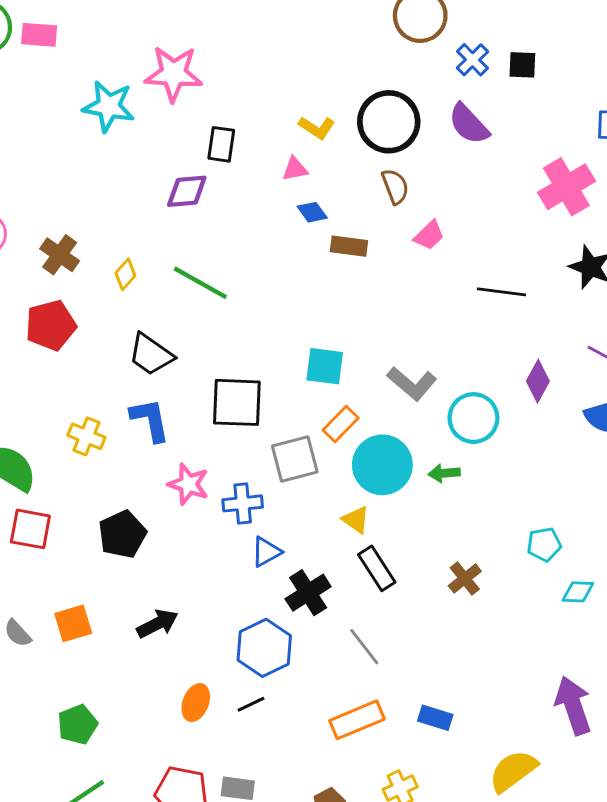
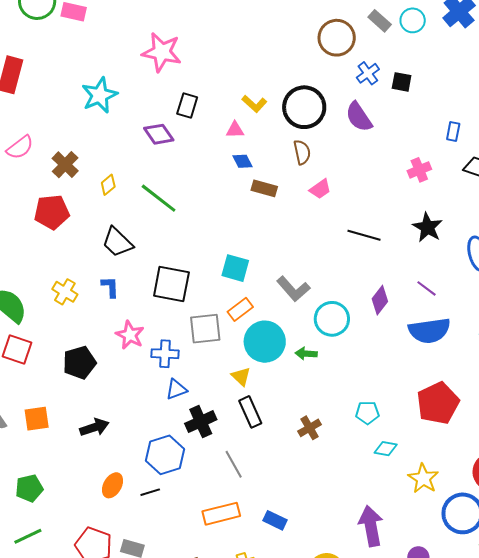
cyan star: (109, 106) -> (100, 95), moved, turned 30
pink cross: (566, 187) -> (419, 170), size x0.6
purple diamond: (187, 191) -> (159, 134), turned 52
blue L-shape: (150, 420) -> (110, 287), size x0.7

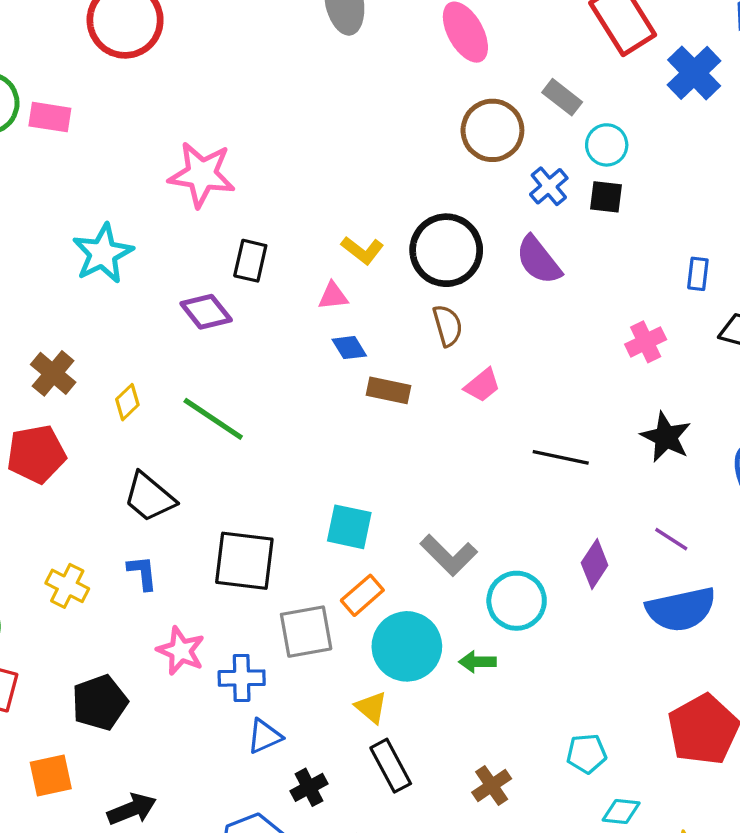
cyan circle: (413, 20) -> (607, 145), moved
orange square: (37, 419) -> (51, 776), moved
black cross: (201, 422) -> (309, 787), size x0.7

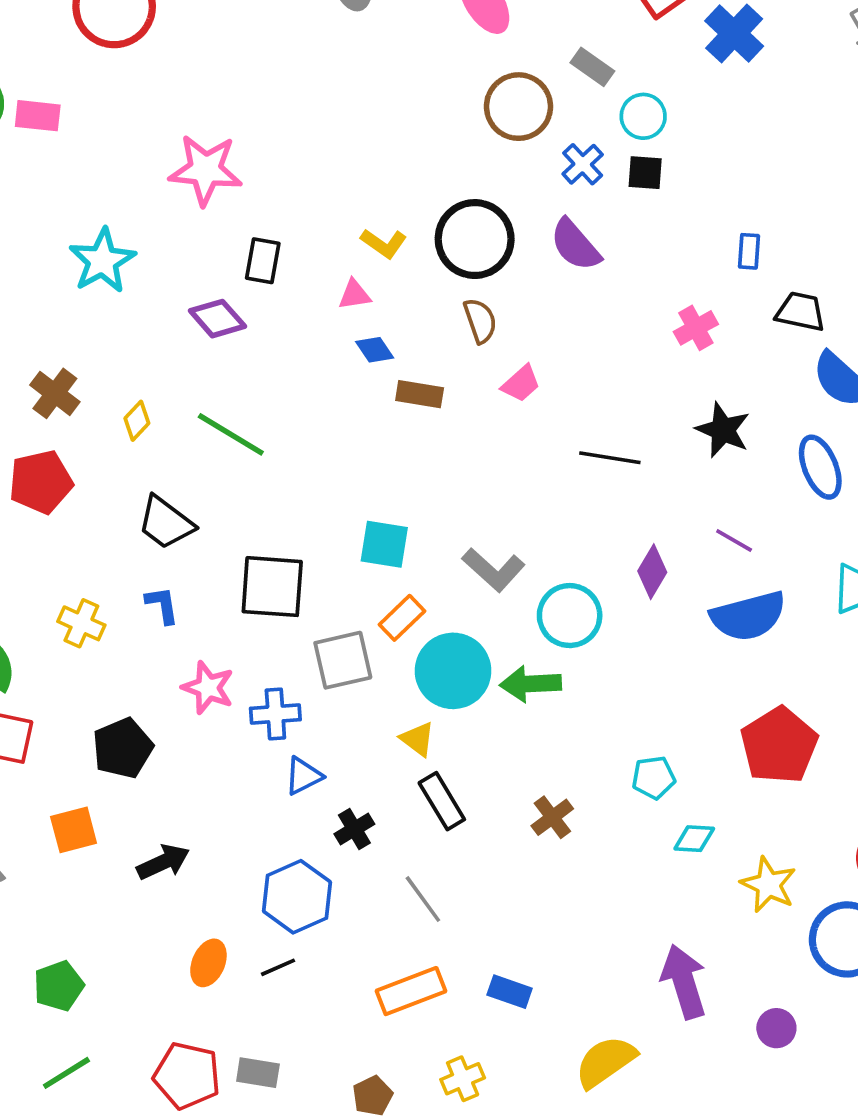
green arrow: (478, 662) -> (530, 684), size x1.5

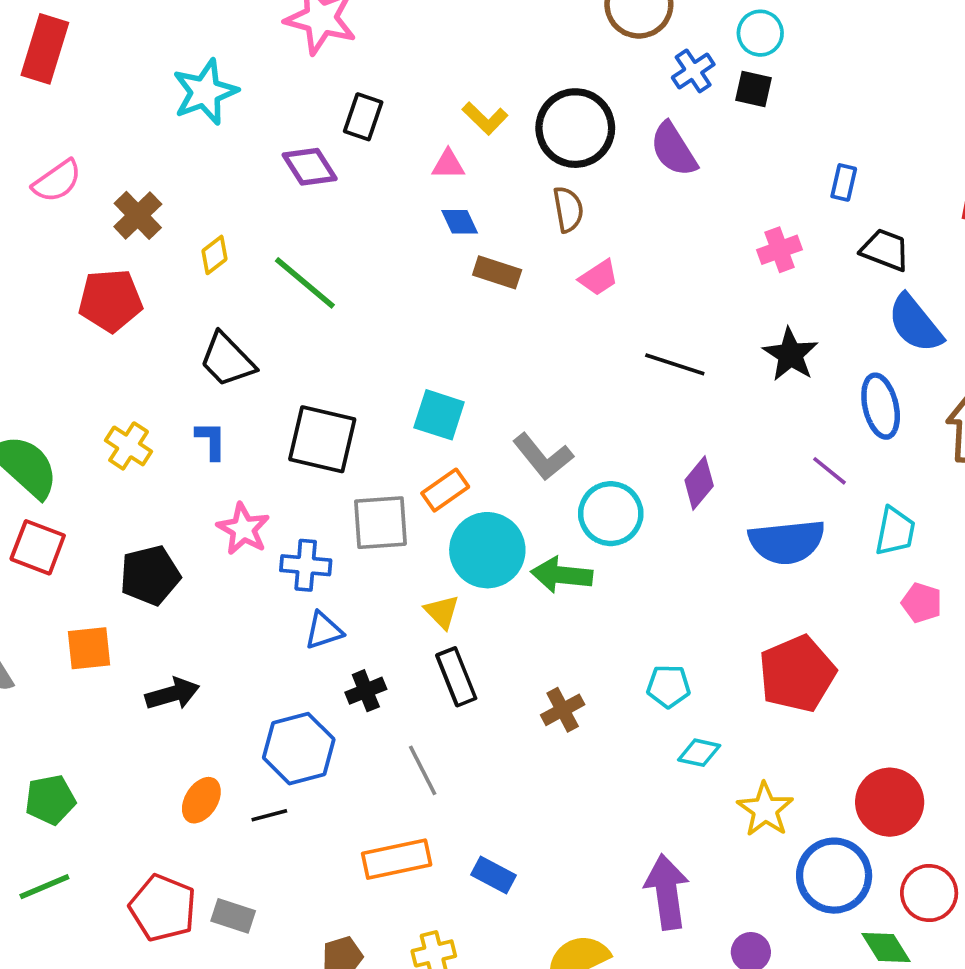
purple line: (734, 540) -> (829, 471), moved

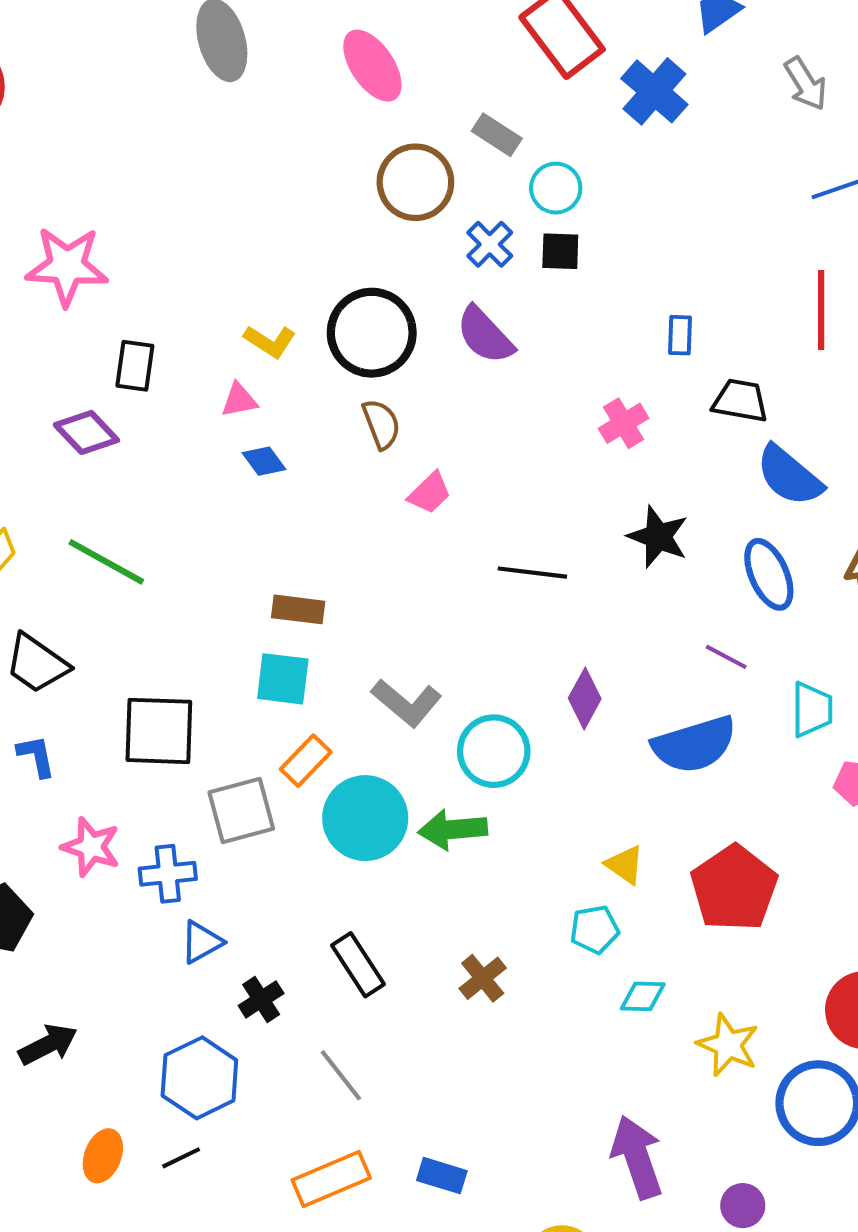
brown rectangle: (497, 272) -> (298, 609), moved
yellow triangle: (442, 612) -> (625, 865), moved

